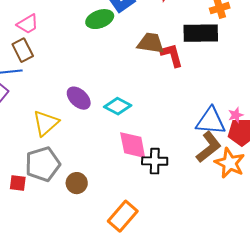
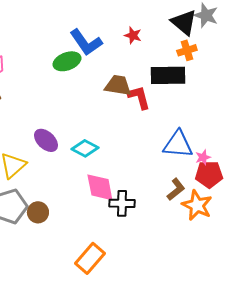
blue triangle: (211, 121) -> (178, 144), moved
brown L-shape: (209, 147) -> (176, 189), size x0.7
brown circle: (77, 183) -> (38, 212), moved

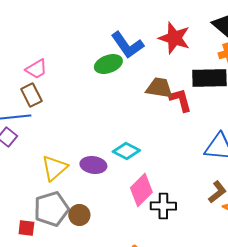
red star: (133, 35) -> (174, 38), size x1.8
purple ellipse: (46, 140) -> (93, 165), moved, turned -35
pink diamond: (100, 187) -> (141, 190), turned 56

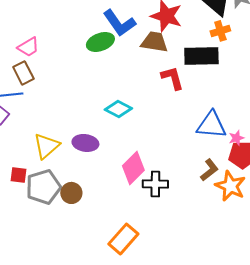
brown trapezoid: (159, 88) -> (154, 42), moved
cyan diamond: (126, 151) -> (118, 109), moved
red square: (26, 228) -> (18, 175), moved

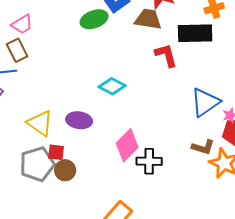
blue triangle: (211, 125) -> (205, 102), turned -40
yellow triangle: (46, 146) -> (40, 123), turned -44
brown L-shape: (209, 170) -> (203, 147), turned 55
red square: (18, 175) -> (56, 152), moved

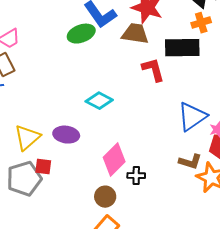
yellow triangle: (40, 123) -> (27, 138), turned 44
black cross: (149, 161) -> (136, 176), size x0.7
brown circle: (65, 170) -> (105, 197), moved

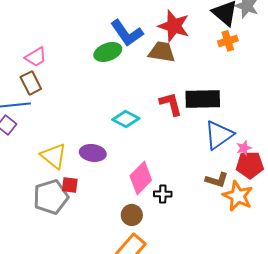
black rectangle: (182, 48) -> (203, 99), moved
red L-shape: (153, 70) -> (171, 104), moved
yellow triangle: (27, 138) -> (54, 156), turned -40

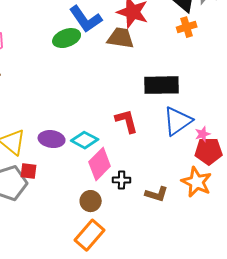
red L-shape: (171, 104) -> (127, 121), moved
cyan diamond: (126, 119) -> (85, 140), moved
brown L-shape: (217, 180) -> (157, 194), moved

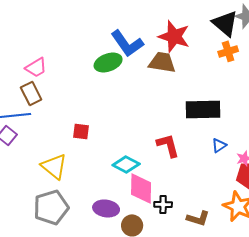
blue triangle: (178, 121) -> (219, 145), size x0.5
purple ellipse: (52, 139) -> (106, 208), moved
pink diamond: (100, 164) -> (141, 188), turned -44
red square: (29, 171) -> (81, 131), moved

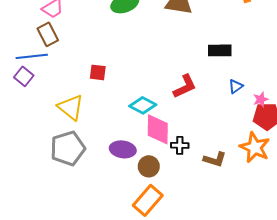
black rectangle: (203, 109) -> (220, 50), size x0.7
red L-shape: (168, 145) -> (185, 86), turned 80

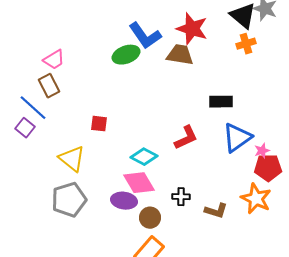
blue line: (32, 56) -> (33, 108), turned 48
blue triangle: (236, 86) -> (237, 138), size x2.0
pink diamond: (158, 129) -> (139, 183), moved, turned -32

